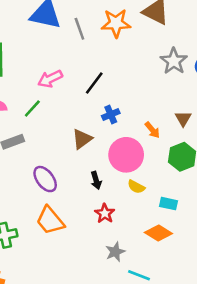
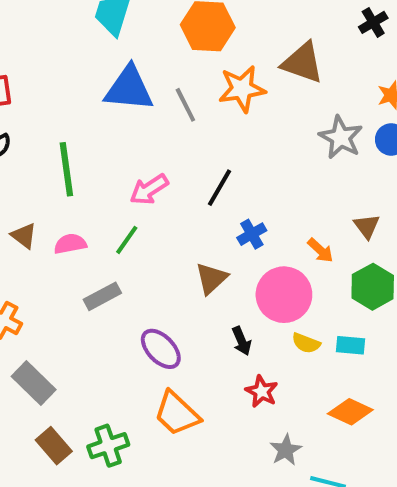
cyan rectangle: (169, 204) -> (350, 345), moved

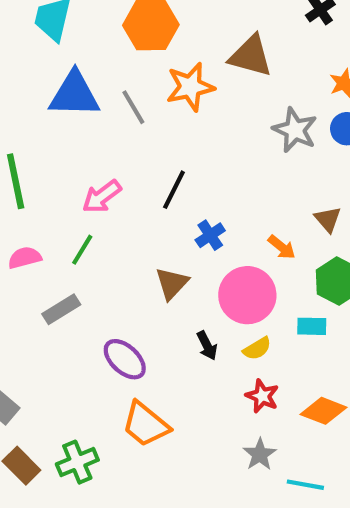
yellow semicircle: (306, 343) -> (257, 349), moved, turned -48
cyan rectangle: (350, 345) -> (312, 326), moved
red star: (262, 391) -> (262, 396), moved

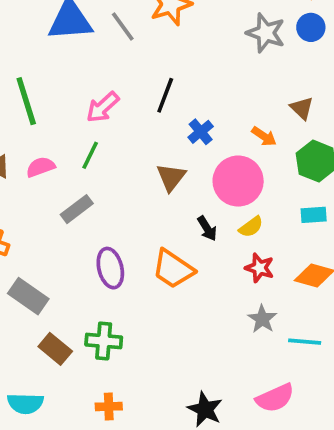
cyan rectangle: (312, 326) -> (314, 215), moved
purple ellipse: (125, 359) -> (110, 268), moved, turned 39
orange trapezoid: (146, 424) -> (173, 269), moved
green cross: (77, 462) -> (104, 341), turned 33

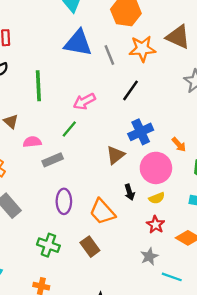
black line: (165, 95) -> (130, 90), moved
blue cross: (201, 132) -> (141, 132), size x1.5
pink semicircle: (40, 167) -> (32, 142), moved
brown rectangle: (55, 349) -> (90, 247), moved

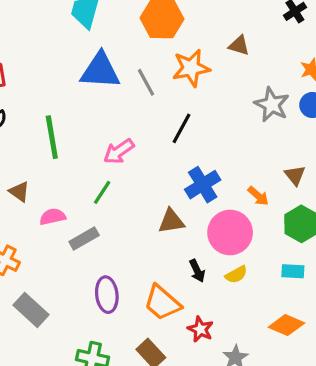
brown triangle: (178, 37) -> (239, 45), size x0.6
brown triangle: (115, 155) -> (171, 221), turned 36
red star: (156, 225) -> (200, 329), moved

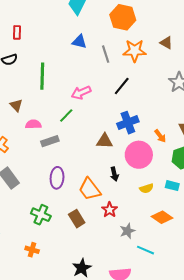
blue triangle: (100, 71) -> (79, 42), size x0.6
yellow semicircle: (236, 275) -> (146, 188), moved

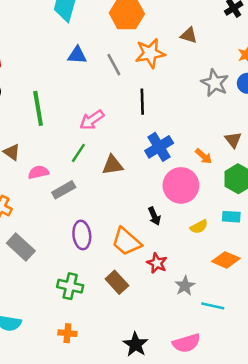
black line: (122, 86) -> (142, 102), turned -30
brown triangle: (105, 141) -> (113, 165), moved

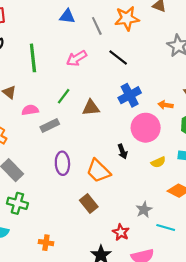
black line: (142, 102) -> (118, 58), turned -54
pink arrow: (92, 120) -> (77, 58), moved
orange arrow: (204, 156) -> (166, 105), turned 144
red star: (157, 263) -> (121, 232), moved
green cross: (70, 286) -> (17, 203), moved

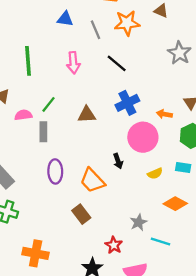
pink arrow: (77, 58) -> (73, 63), turned -66
green line: (64, 96) -> (48, 104), moved
gray rectangle: (50, 126) -> (43, 132), turned -66
orange cross: (46, 243) -> (36, 253), size x1.6

